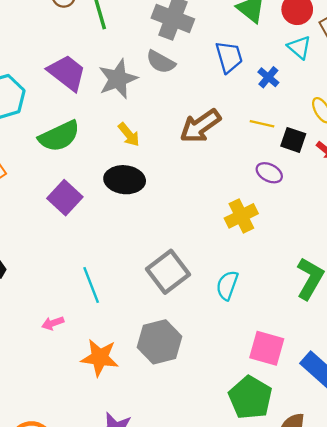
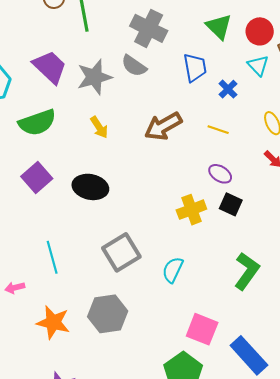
black square: (293, 140) -> (231, 204), moved
black ellipse: (125, 180) -> (90, 187), moved

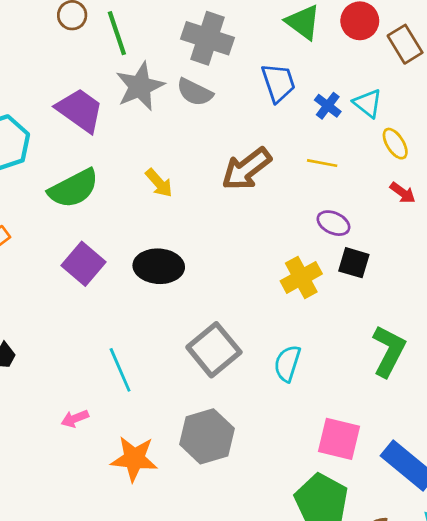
cyan triangle: (258, 65) -> (368, 103), moved
gray star: (94, 77) -> (140, 86), moved

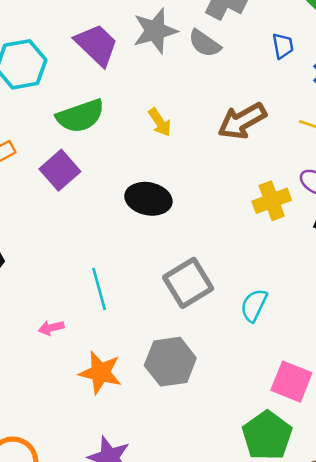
blue trapezoid: (278, 83) -> (283, 46), size x0.7
purple square: (84, 264) -> (60, 170), moved
yellow cross: (301, 277) -> (272, 201), moved

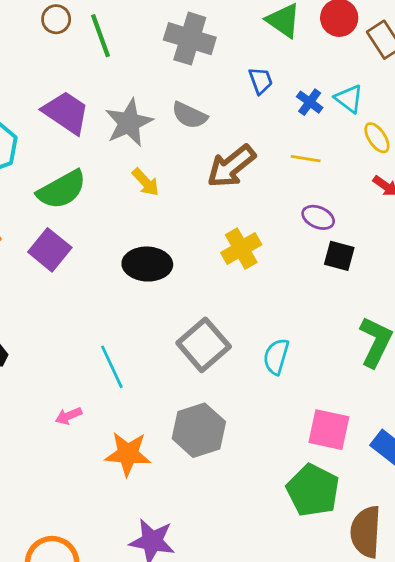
gray star: (155, 31) -> (129, 123), moved
gray semicircle: (205, 43) -> (189, 115), moved
yellow cross: (272, 201) -> (241, 249), moved

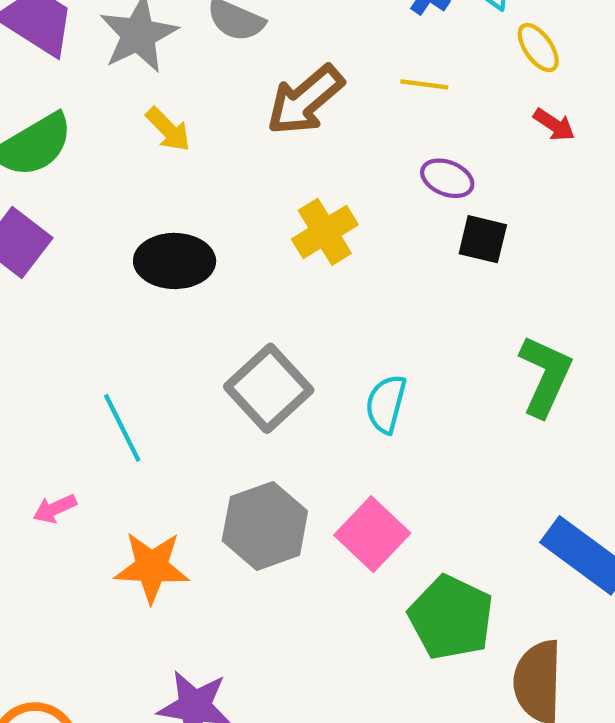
pink square: (329, 430) -> (372, 534), moved, turned 33

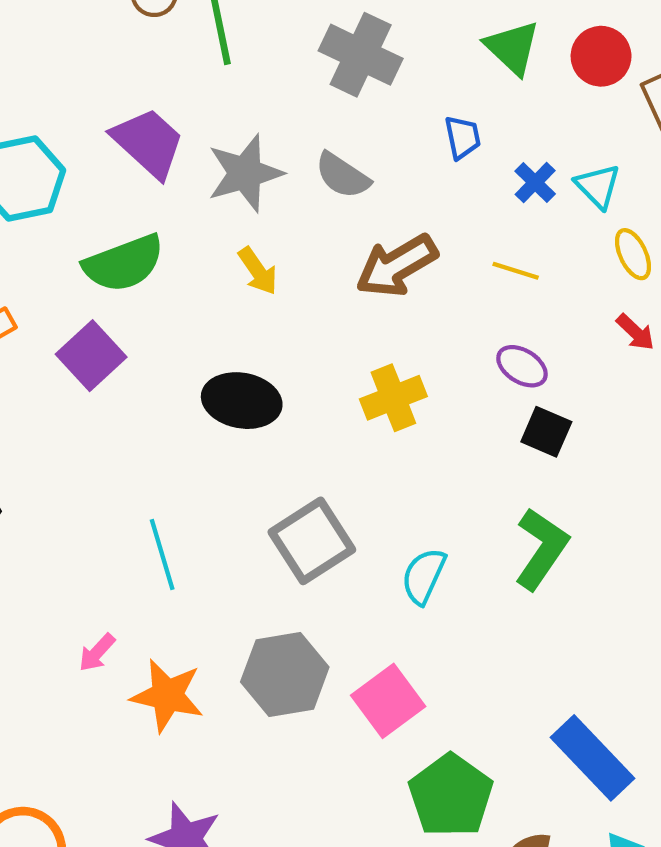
green L-shape: (545, 376) -> (541, 549), moved
pink arrow: (55, 509) -> (97, 653), moved, turned -33

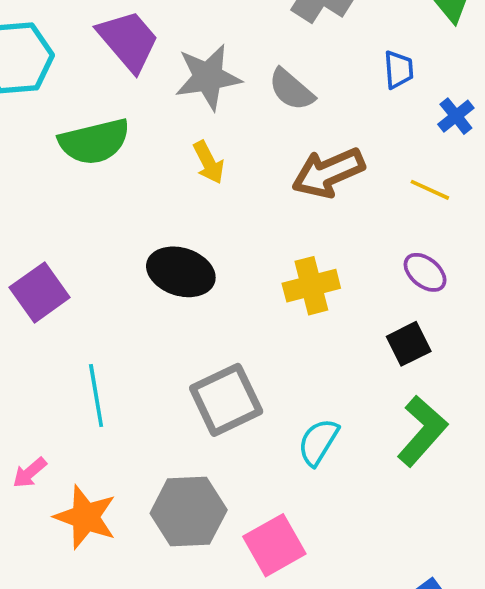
purple square: (91, 356) -> (40, 292), moved
black square: (546, 432) -> (409, 344), moved, turned 33

